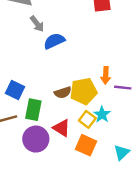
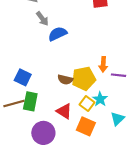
brown semicircle: (63, 92) -> (65, 80), turned 32
green rectangle: (33, 110) -> (30, 101), moved
purple circle: (36, 139) -> (43, 133), moved
cyan triangle: (122, 152) -> (117, 119), moved

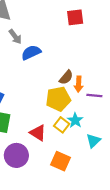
brown semicircle: (65, 80) -> (66, 77), moved, turned -64
orange square: (86, 126) -> (60, 161), moved

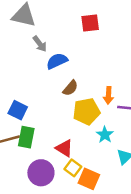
red square: (75, 17) -> (90, 23), moved
brown semicircle: (66, 77) -> (70, 88), moved
yellow square: (62, 125) -> (73, 168), moved

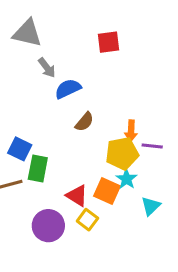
yellow pentagon: (86, 111) -> (122, 153), moved
green rectangle: (26, 137) -> (38, 168), moved
orange square: (89, 179) -> (107, 191), moved

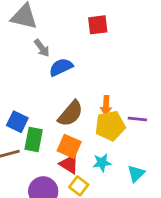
brown semicircle: (84, 122) -> (70, 114), moved, size x1.5
orange arrow: (131, 131) -> (106, 105), moved
cyan star: (127, 179) -> (102, 163), moved, turned 30
orange square: (107, 191) -> (69, 146), moved

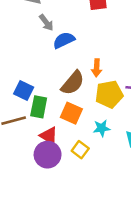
orange arrow: (106, 105) -> (97, 68), moved
red triangle: (69, 164) -> (49, 136), moved

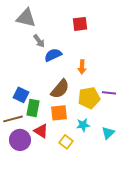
orange arrow: (97, 68) -> (82, 67), moved
orange square: (71, 113) -> (59, 113), turned -30
purple circle: (48, 155) -> (20, 140), moved

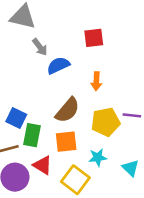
red square: (80, 24) -> (94, 38), moved
cyan triangle: (108, 133) -> (130, 168), turned -32
yellow square: (66, 142) -> (75, 180), size x1.5

